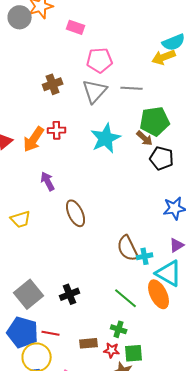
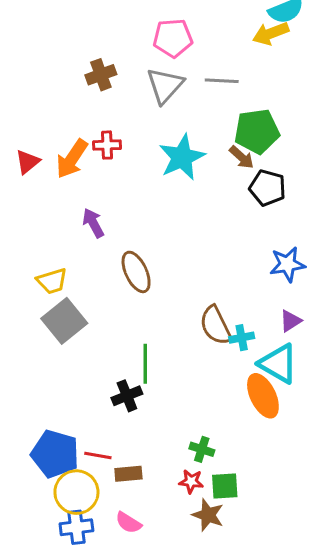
gray square: (29, 294) -> (64, 321), moved
green line: (126, 298) -> (145, 364), moved, turned 50
brown rectangle: (89, 343) -> (128, 474), moved

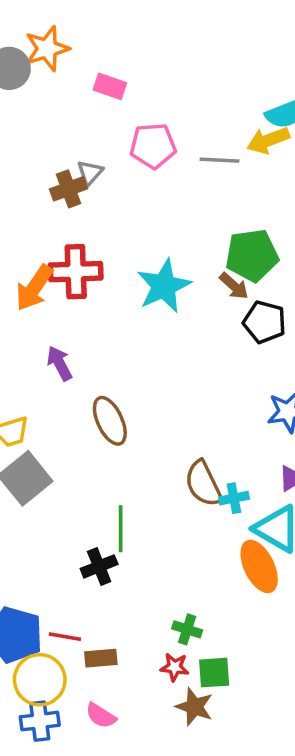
gray line: (222, 81) -> (220, 160), moved
gray triangle: (165, 85) -> (90, 173), moved, size x0.6
red cross: (107, 145) -> (76, 272), size x1.6

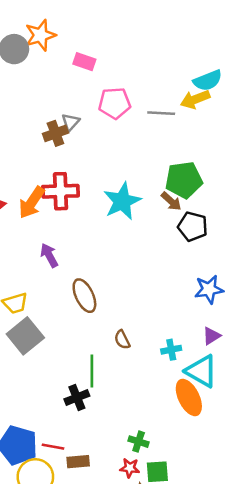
brown semicircle: (203, 484) -> (122, 340), moved, size x0.6

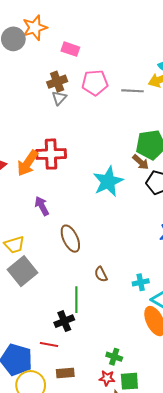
brown cross: (55, 133) -> (57, 82), moved
cyan star: (122, 201) -> (108, 182), moved
red line: (53, 447) -> (49, 344), moved

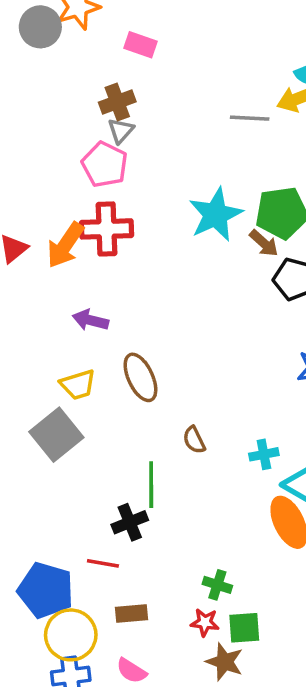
pink pentagon: (95, 83) -> (105, 165), moved, turned 30
cyan star: (108, 182) -> (216, 215), moved
purple arrow: (42, 206) -> (90, 320), turned -48
yellow trapezoid: (14, 245) -> (78, 385), moved

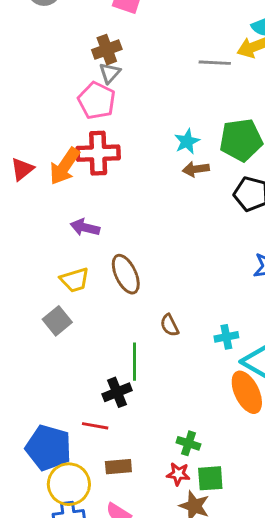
cyan star: (216, 215) -> (187, 141), size x0.6
brown arrow: (264, 243) -> (196, 169), moved, turned 130
gray square: (56, 435) -> (57, 321), size x0.7

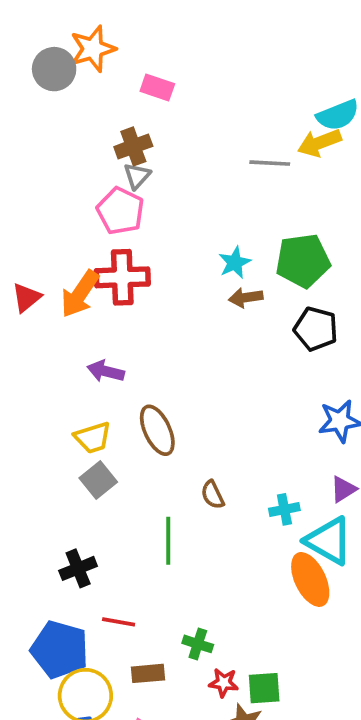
gray square: (57, 321) -> (98, 480), moved
black cross: (117, 392) -> (78, 568), moved
green cross: (188, 443) -> (198, 644), moved

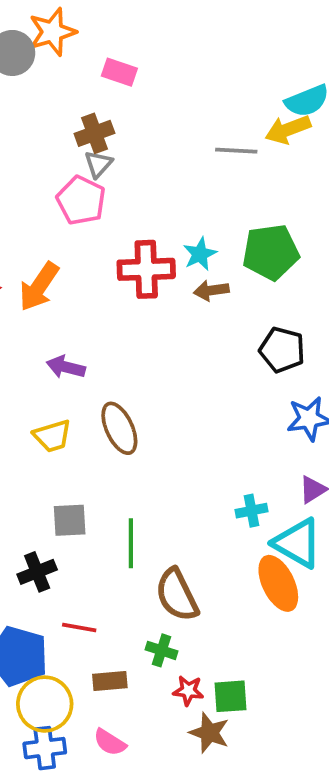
red cross: (122, 277) -> (146, 269), moved
black pentagon: (316, 329) -> (282, 350), moved
gray square: (98, 480) -> (70, 520), moved, turned 36
brown semicircle: (213, 495) -> (177, 595), moved, size x1.8

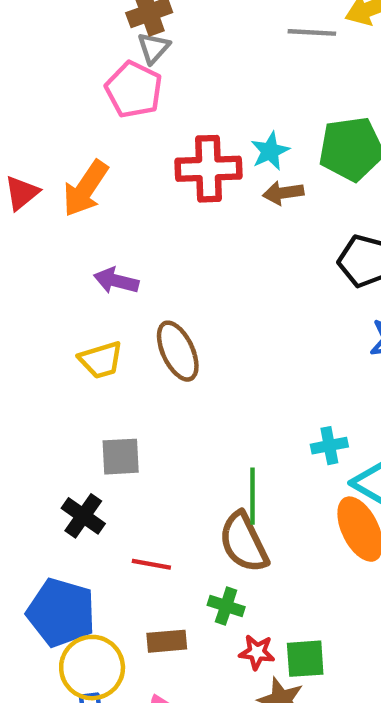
green line: (131, 543) -> (252, 496), moved
black cross: (37, 572) -> (83, 516), turned -33
red line: (79, 627) -> (151, 564), moved

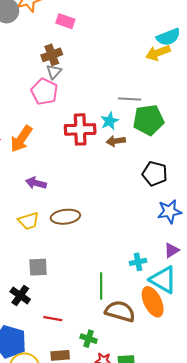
gray line: (312, 32) -> (130, 99), moved
brown ellipse: (178, 351) -> (65, 217), turned -72
brown semicircle: (244, 542) -> (120, 311), moved, turned 132

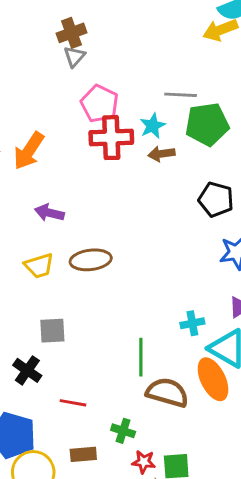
pink pentagon: (44, 92) -> (100, 104), moved

